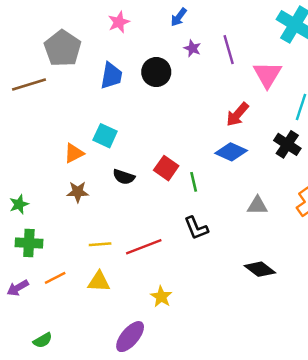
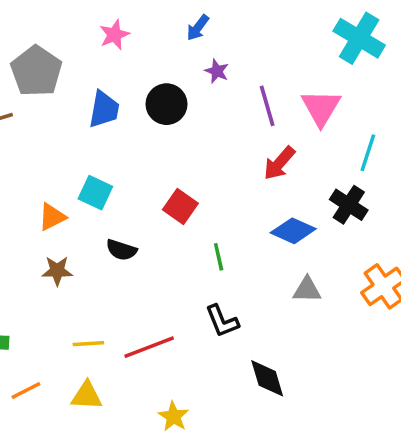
purple line: (229, 50) -> (267, 106), moved
blue diamond: (231, 152) -> (293, 231), moved
red square: (166, 168) -> (180, 207), moved
black diamond: (260, 269) -> (267, 378), moved, turned 36

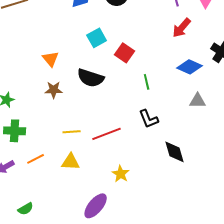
cyan square: (95, 193) -> (97, 38), moved, turned 36
orange triangle: (52, 217) -> (51, 59), turned -42
black semicircle: (121, 250) -> (91, 78), size x1.5

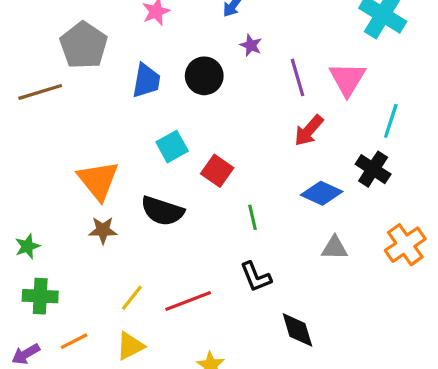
orange triangle: (51, 59) -> (98, 180), size x1.6
yellow line: (72, 132) -> (132, 298), turned -48
yellow triangle: (71, 162) -> (130, 346), turned -30

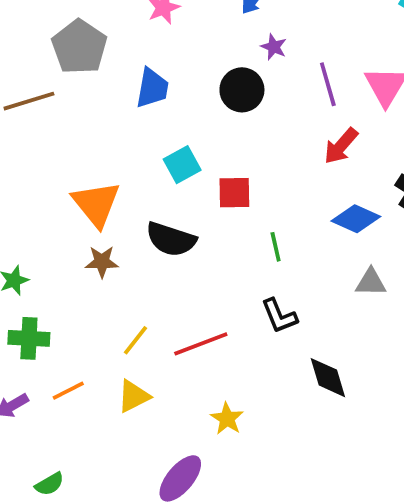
black circle: (204, 76) -> (242, 90), moved
red square: (217, 171) -> (234, 193), turned -36

